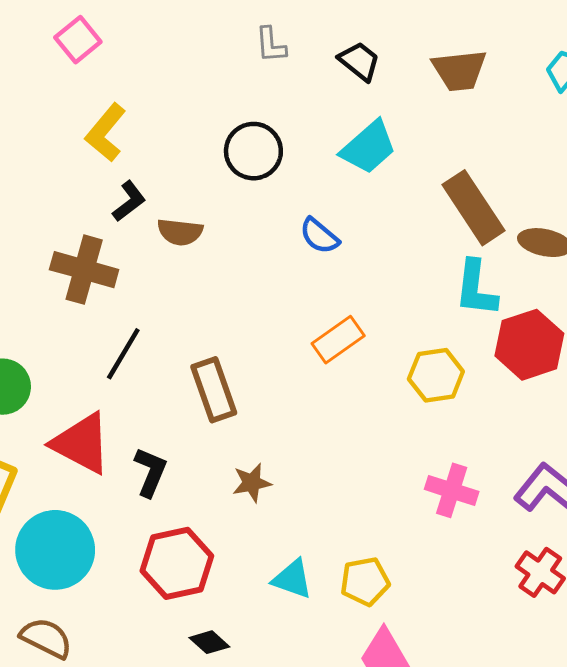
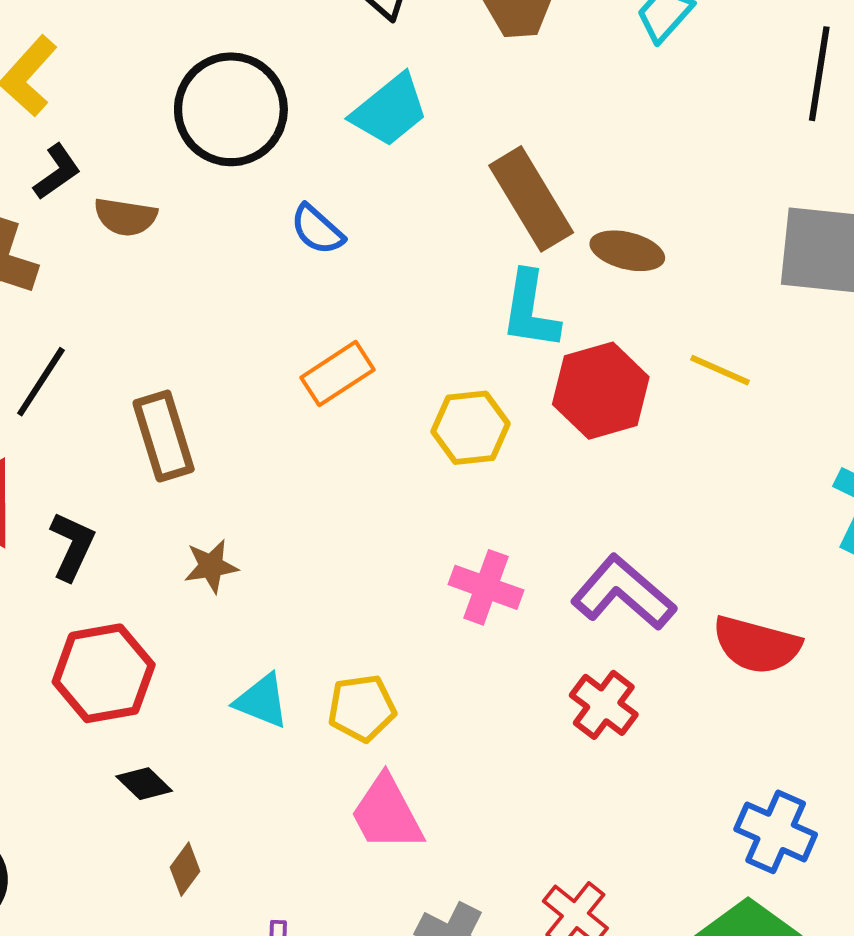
black circle: (253, 151) -> (231, 109), size x1.4

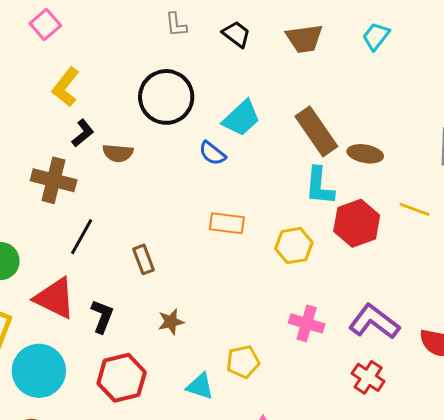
cyan trapezoid: (390, 110) -> (241, 118), moved
orange rectangle: (338, 374) -> (227, 223), turned 44
brown rectangle: (164, 436) -> (144, 259), size x0.7
yellow pentagon: (362, 708) -> (243, 362), moved

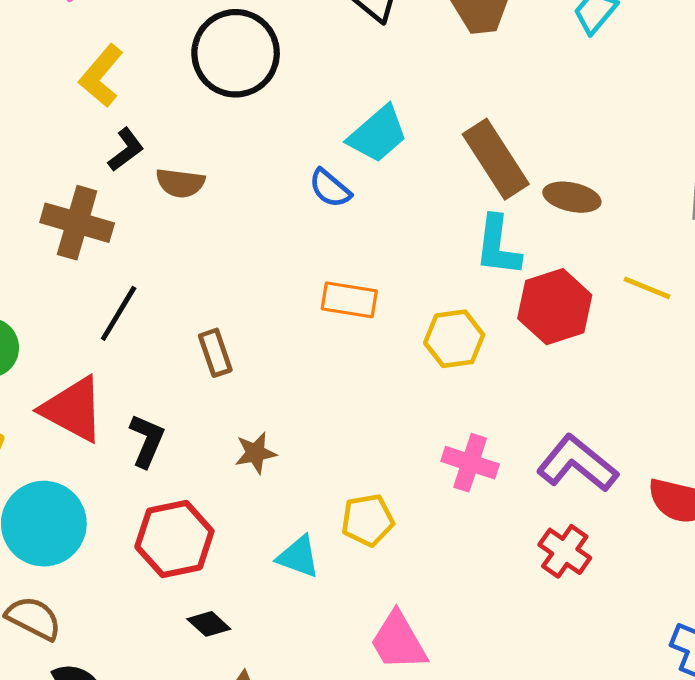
black circle: (166, 97) -> (236, 53), moved

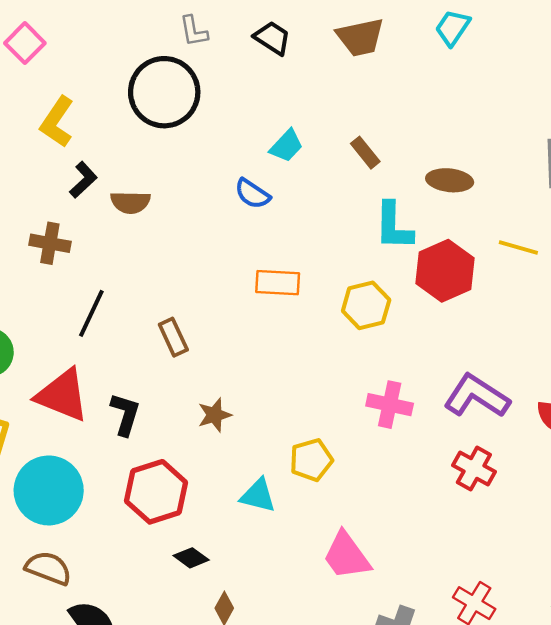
cyan trapezoid: (378, 134) -> (286, 146), size x0.7
brown rectangle: (496, 159) -> (365, 153), moved, size x0.5
brown cross: (77, 223) -> (50, 243), size x0.7

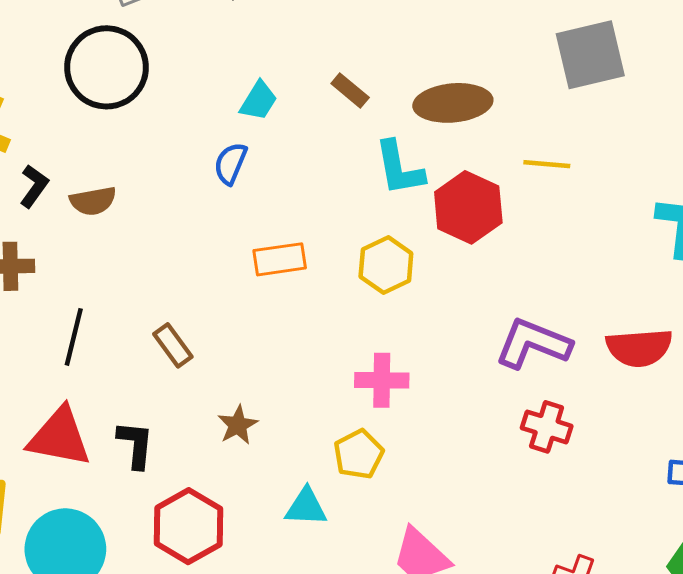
brown ellipse: (450, 180) -> (453, 103), size x1.4
blue semicircle: (252, 194) -> (231, 163), turned 90
pink cross: (390, 405) -> (382, 380), moved

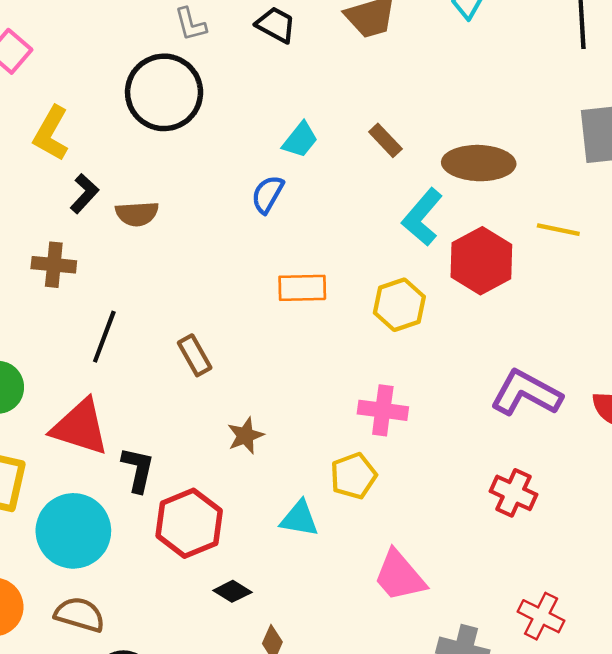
cyan L-shape: (399, 168) -> (422, 217), turned 44
red cross: (547, 427) -> (513, 493), moved
black L-shape: (136, 445) -> (138, 469), moved

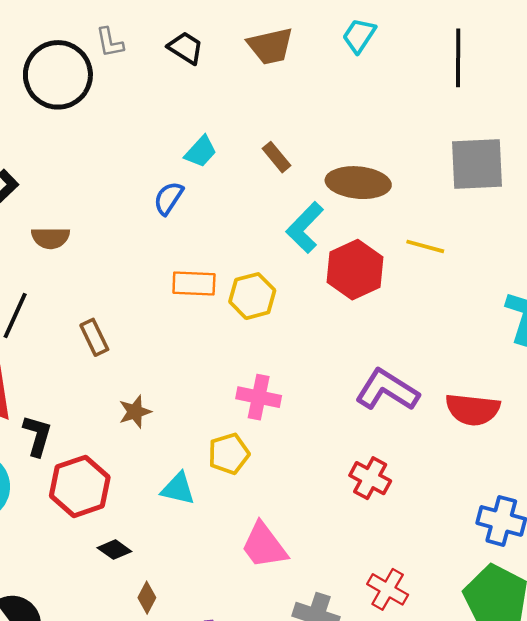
black circle: (164, 92) -> (58, 75), moved
brown semicircle: (137, 214) -> (50, 238), moved
yellow hexagon: (399, 305) -> (252, 296), moved

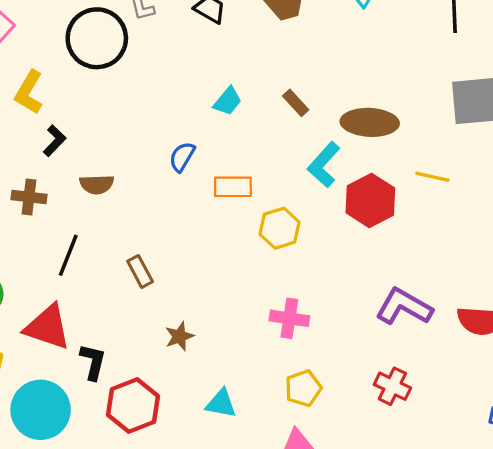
blue semicircle: (168, 198) -> (182, 157), moved
orange rectangle: (194, 284) -> (233, 187), moved
yellow pentagon: (229, 454) -> (303, 388), moved

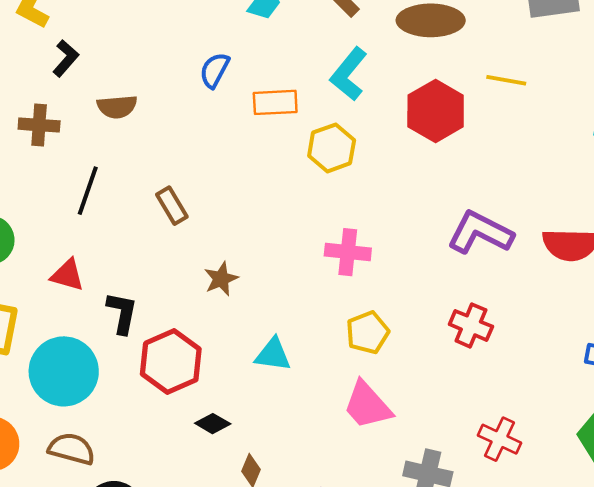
cyan L-shape: (324, 165) -> (349, 74), moved
red triangle: (48, 327) -> (67, 275), size x0.6

